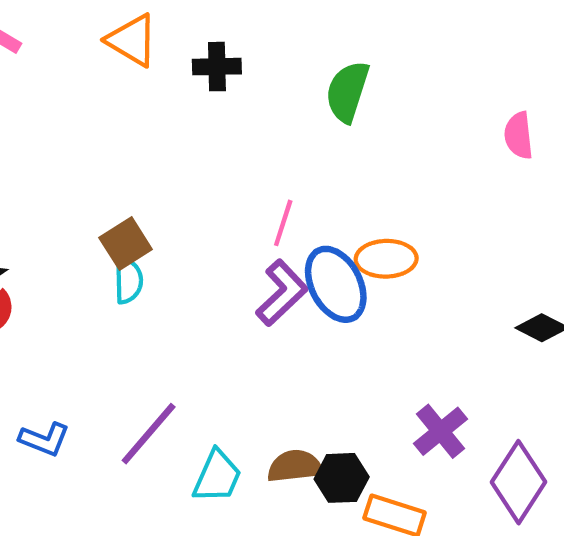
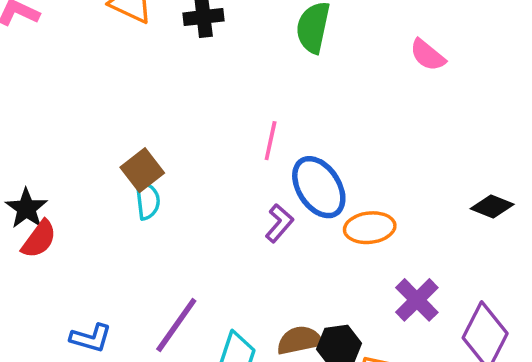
pink semicircle: (519, 135) -> (428, 55), moved, turned -39
orange ellipse: (386, 259) -> (370, 228), moved
purple L-shape: (282, 293) -> (279, 223), moved, size x0.7

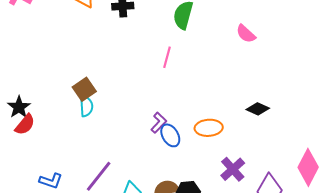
pink line: (271, 141) -> (167, 57), moved
blue ellipse: (319, 187) -> (170, 135), moved, size x0.7
black diamond: (492, 207) -> (258, 109), moved

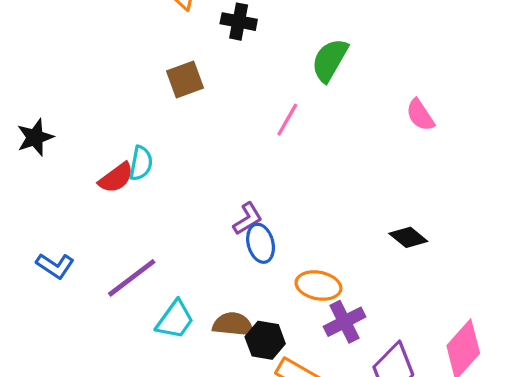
brown square: (84, 89) -> (185, 79), moved
red semicircle: (25, 125) -> (116, 178), moved
orange ellipse: (209, 128) -> (318, 285), moved

